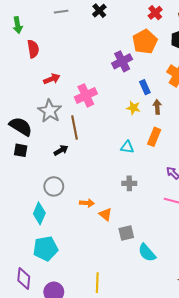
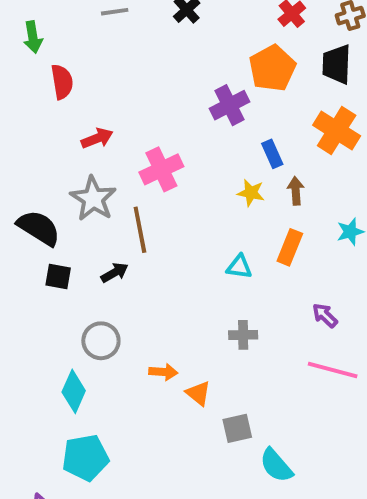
black square: (21, 150) -> (58, 277), moved

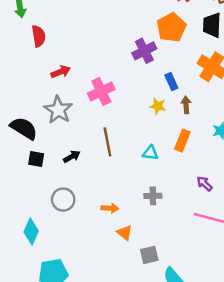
brown line: (140, 230) -> (107, 142), moved
orange arrow: (163, 372) -> (110, 208), moved
cyan diamond: (74, 391) -> (31, 232), moved

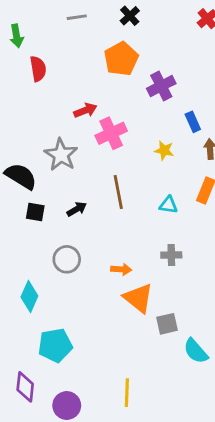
orange pentagon: (171, 27) -> (121, 59), moved
red arrow: (61, 72) -> (85, 110), moved
yellow star: (158, 106) -> (164, 150), moved
orange triangle: (125, 233) -> (138, 298), size x1.6

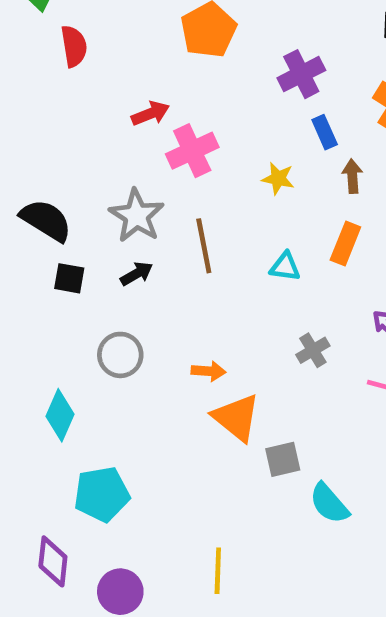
purple cross: (161, 86) -> (301, 74), moved
gray star: (61, 155) -> (137, 216), moved
gray cross: (171, 255) -> (313, 350), moved, turned -30

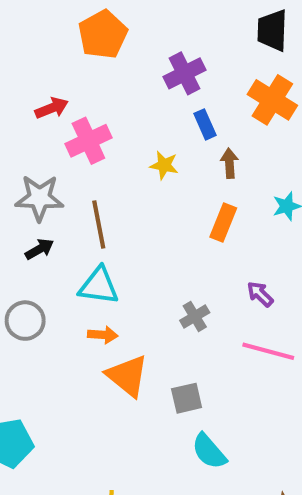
gray star: (137, 216) -> (39, 198), turned -30
cyan triangle: (285, 267) -> (99, 286), moved, size x1.5
gray square: (283, 459) -> (187, 398), moved

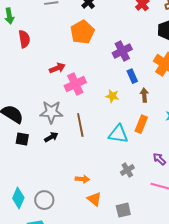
cyan triangle: (99, 286) -> (118, 134), moved
gray circle: (25, 321) -> (44, 200), moved
orange triangle: (127, 376) -> (94, 199), size x0.7

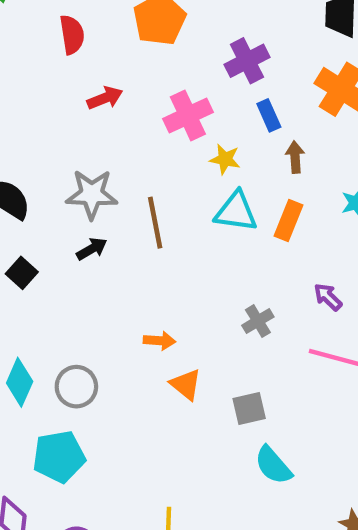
red semicircle: (24, 39) -> (72, 35), moved
pink cross: (75, 84) -> (188, 115), moved
cyan triangle: (118, 134) -> (236, 212), moved
black square: (22, 139) -> (22, 273), moved, turned 32

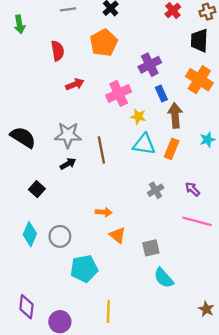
brown arrow: (295, 157) -> (175, 115), size x1.5
black square: (22, 273) -> (37, 189), moved
gray cross: (258, 321) -> (156, 190), moved
cyan pentagon: (59, 457) -> (84, 269), moved

